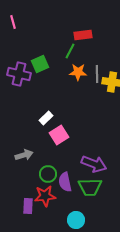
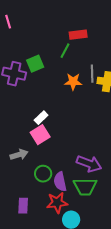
orange star: (78, 72) -> (73, 82), moved
pink square: (59, 135) -> (40, 135), moved
red star: (45, 196) -> (57, 203), moved

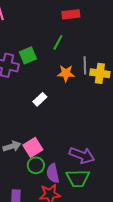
red rectangle: (78, 35) -> (71, 14), moved
white rectangle: (41, 118) -> (40, 99), moved
pink square: (40, 135) -> (33, 147), moved

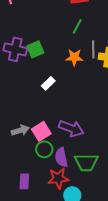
green line: (58, 42) -> (77, 26), moved
green square: (28, 55) -> (35, 49), moved
purple arrow: (82, 155) -> (71, 128), moved

